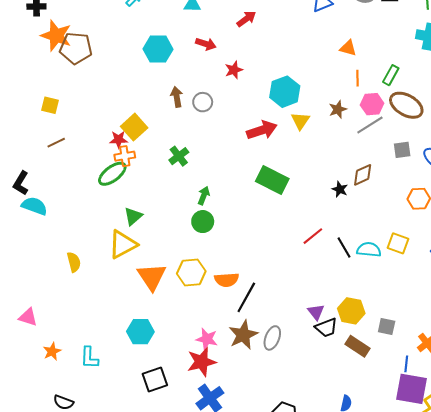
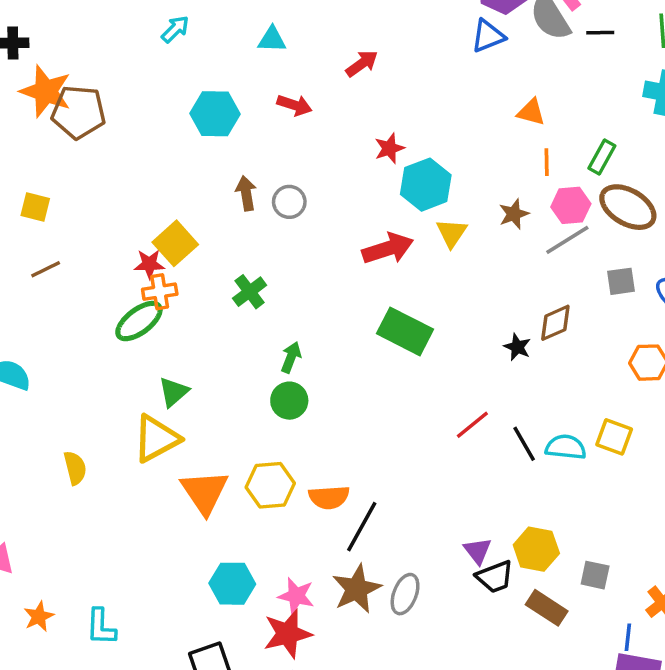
red star: (234, 70) -> (389, 148), moved
cyan hexagon: (140, 332) -> (232, 584), moved

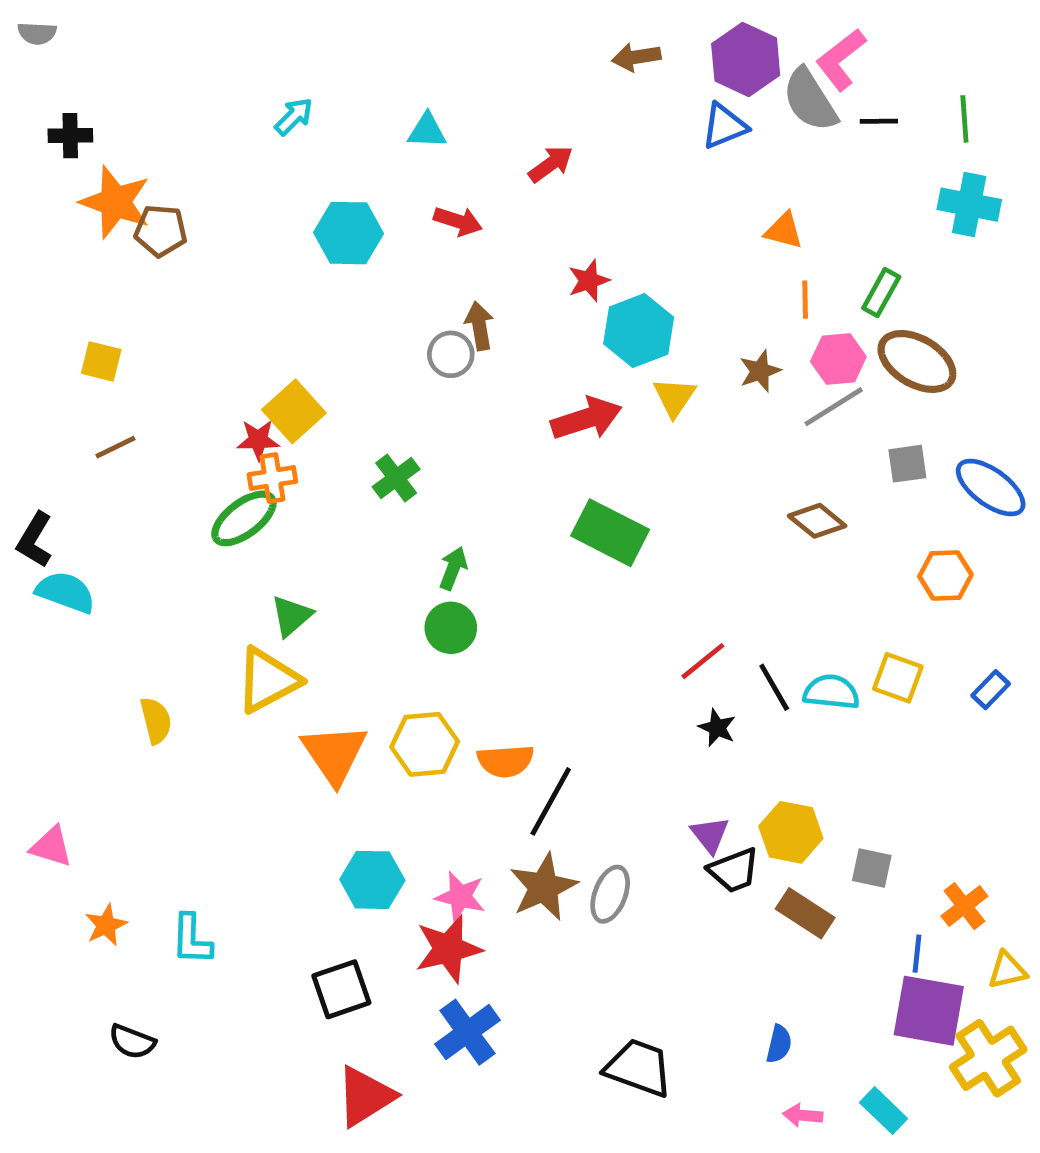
brown pentagon: (78, 112) -> (161, 231), size x0.7
brown arrow: (246, 193) -> (479, 326), moved
brown diamond: (555, 323) -> (817, 521), turned 63
black star: (517, 347) -> (717, 728), moved

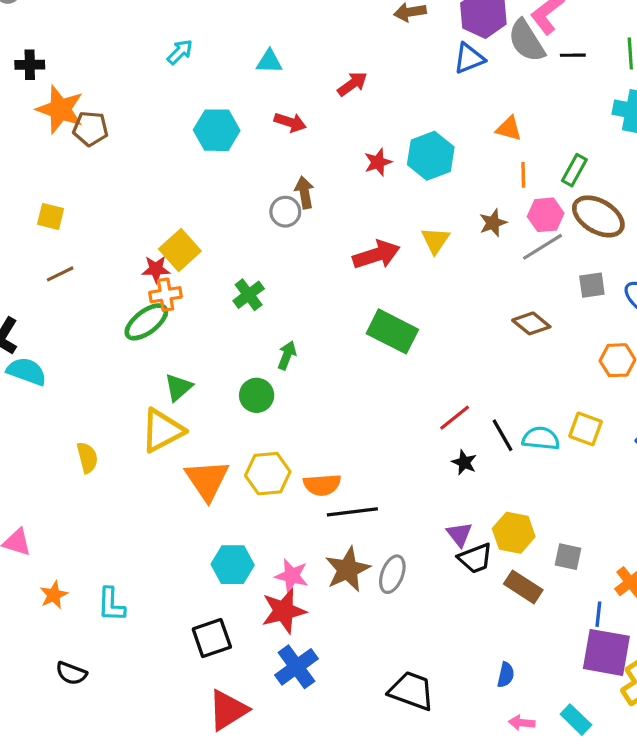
cyan hexagon: (639, 331) -> (431, 156), moved
green circle: (451, 628) -> (257, 395), moved
black line: (551, 801) -> (352, 512), turned 54

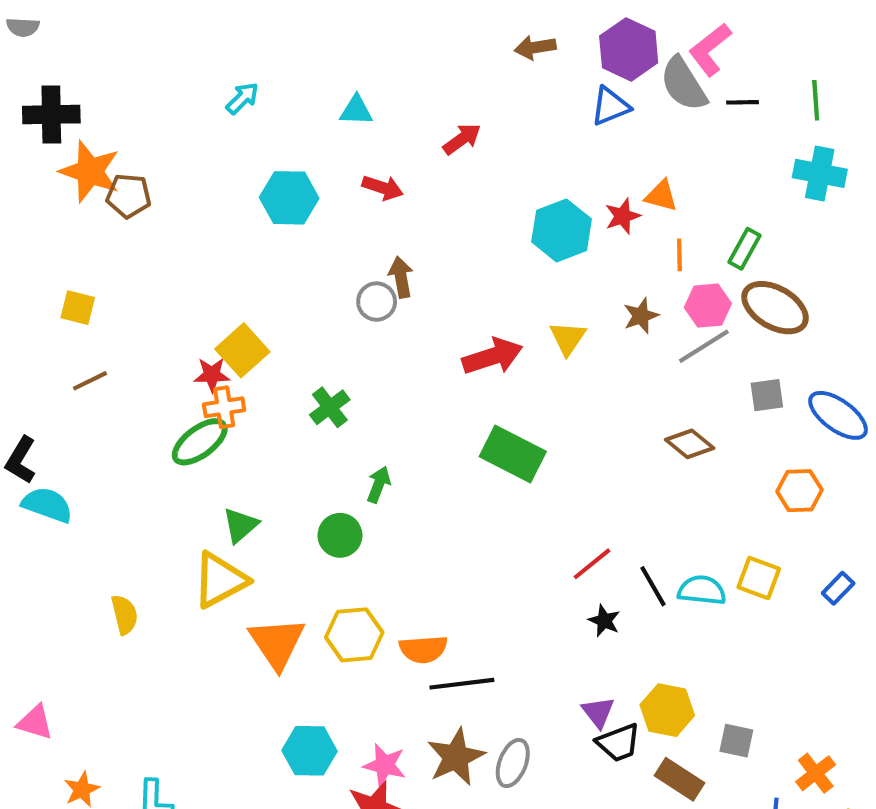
black cross: (30, 65) -> (51, 115), size x1.5
red star: (378, 162) -> (623, 216), moved

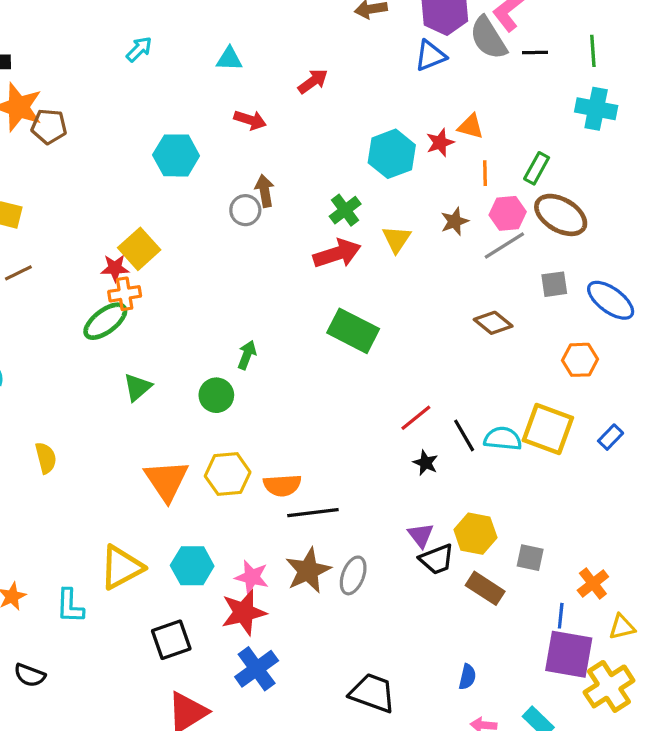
cyan hexagon: (289, 198) -> (176, 155), moved
green cross: (330, 407) -> (345, 210), moved
yellow square: (759, 578) -> (548, 429), size x1.5
yellow triangle: (220, 580) -> (121, 567), moved

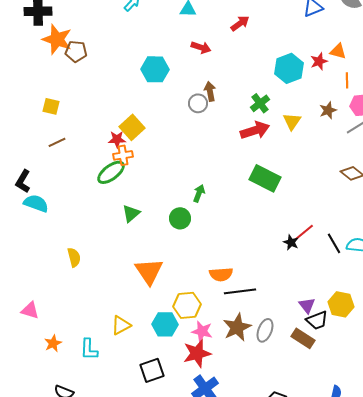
black star: (426, 463) -> (291, 242), moved
yellow hexagon: (228, 474) -> (187, 305), moved
yellow triangle: (121, 567) -> (121, 325), size x0.7
brown rectangle: (485, 588) -> (303, 338), moved

